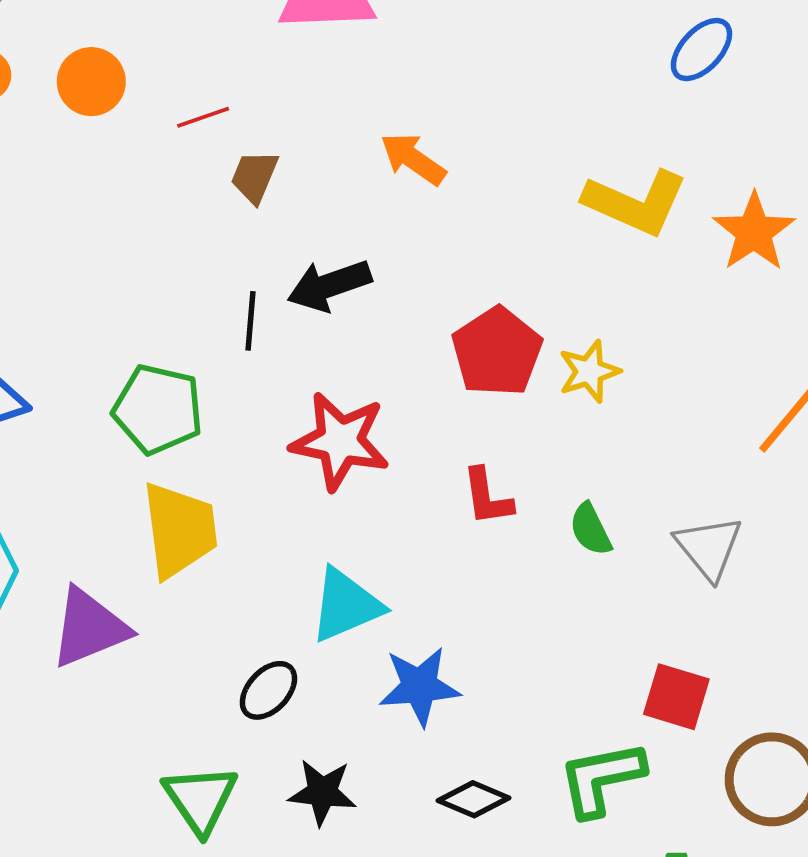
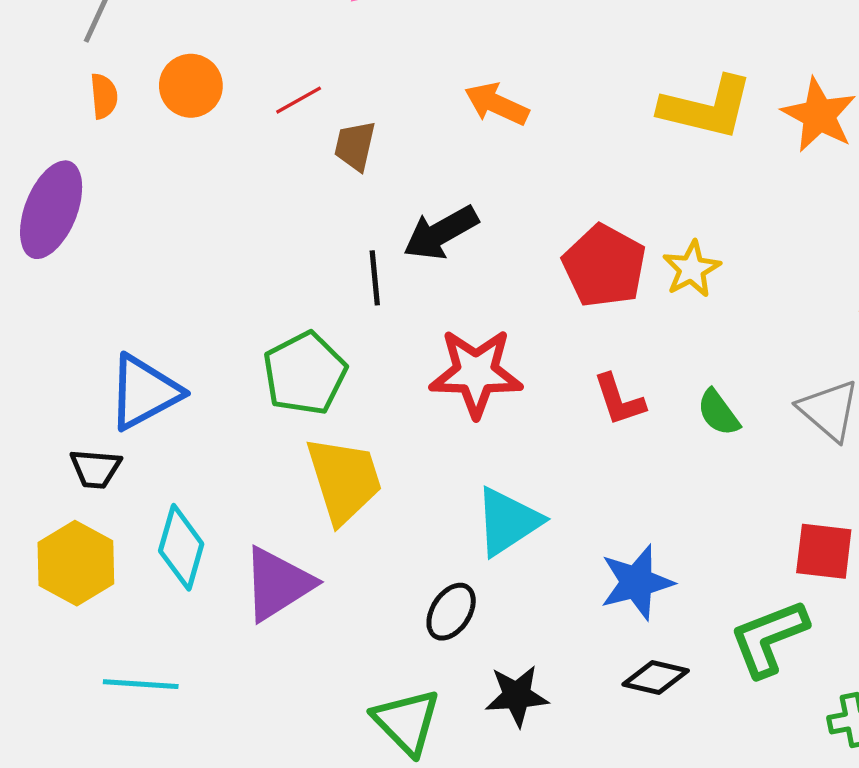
green pentagon: (158, 409) -> (305, 373), turned -30
blue star: (419, 686) -> (637, 582), moved

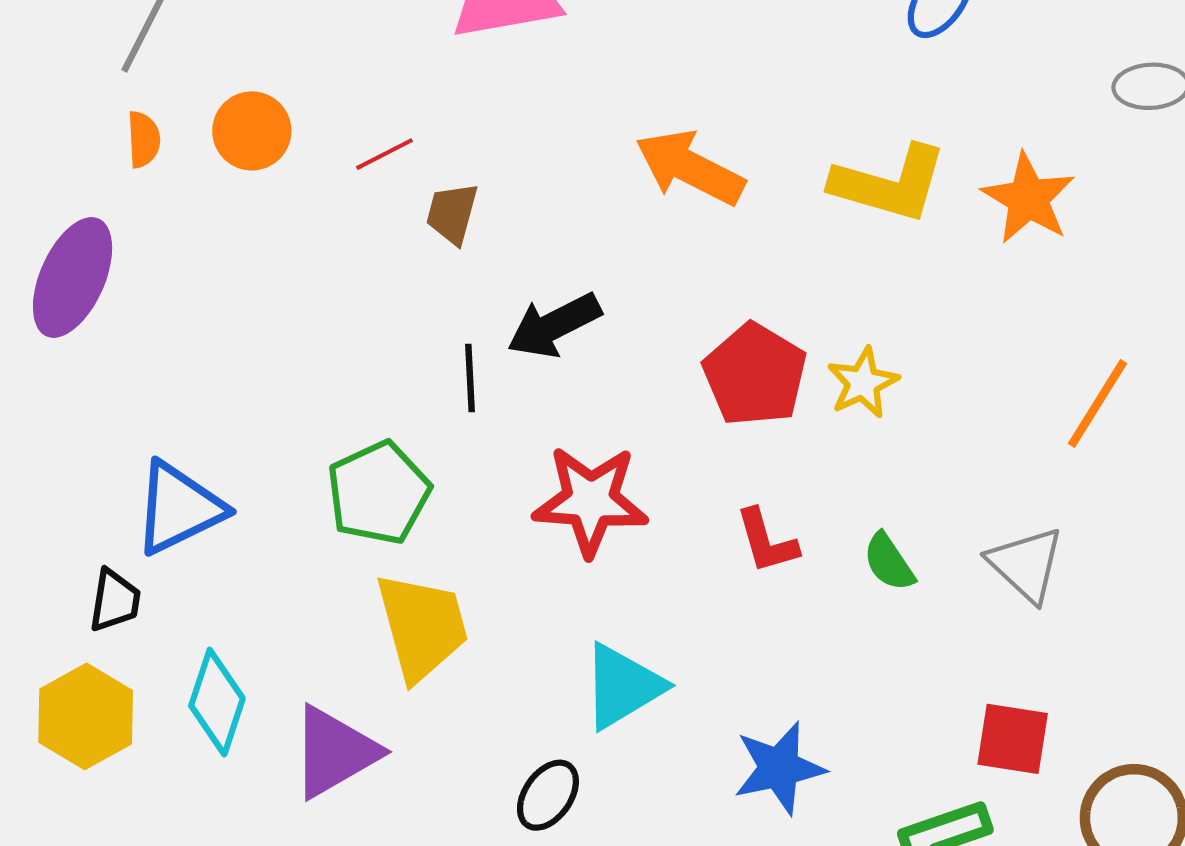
orange arrow: (497, 104) -> (690, 168), moved, size x1.4
black trapezoid: (96, 469) -> (115, 601), turned -88

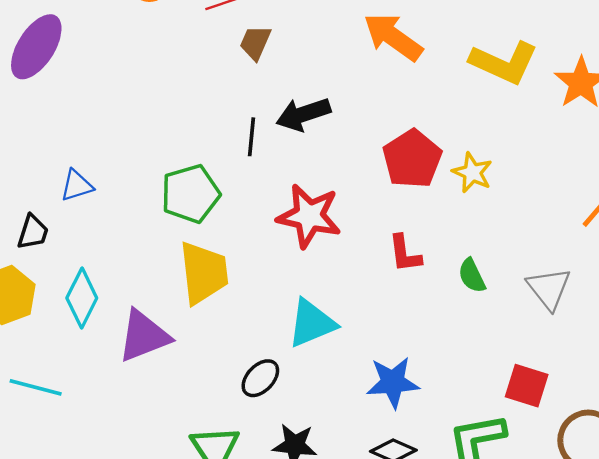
yellow star: (863, 383) -> (472, 173), turned -30
blue triangle: (179, 508) -> (77, 186), size x0.6

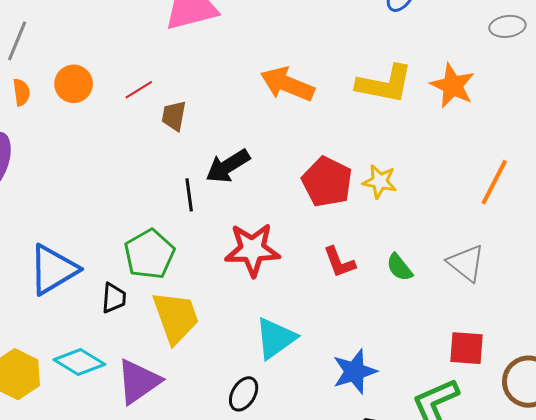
blue triangle: (77, 186) -> (53, 269), size x1.8
black trapezoid: (33, 232) -> (114, 298), moved
cyan diamond: (82, 298) -> (79, 362), turned -72

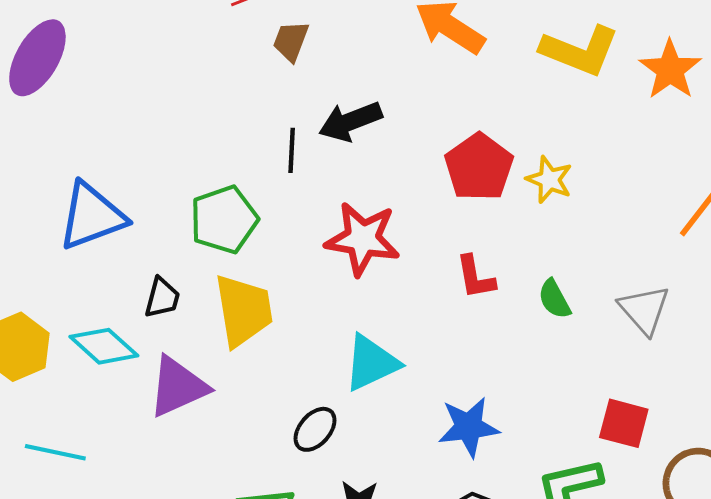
black trapezoid: (114, 298) -> (162, 298), moved

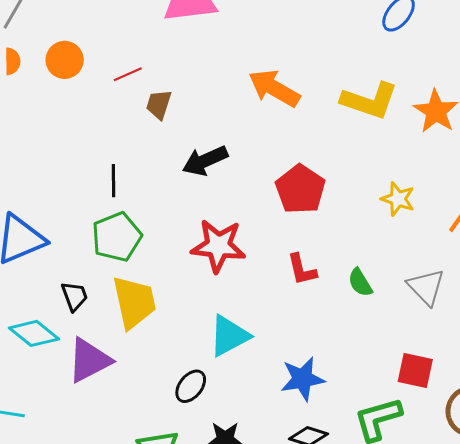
black line: (292, 150) -> (114, 181), moved
yellow star: (549, 180) -> (398, 199), moved
black trapezoid: (162, 298) -> (75, 296), turned -32

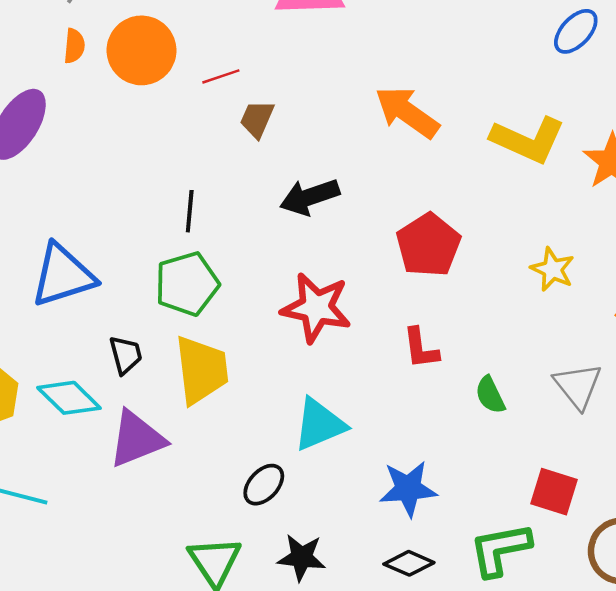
orange circle: (65, 60) -> (142, 50), size x1.4
green semicircle: (360, 283) -> (490, 395), moved

